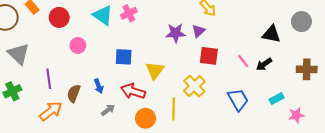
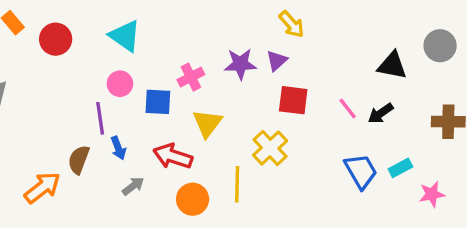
pink cross: (129, 13) -> (191, 77), moved
pink circle: (78, 46) -> (120, 84), moved
purple line: (49, 79) -> (100, 118), moved
blue trapezoid: (238, 100) -> (361, 171), moved

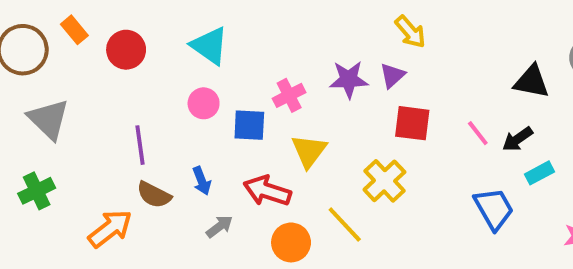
purple line: (100, 118) -> (140, 145), moved
brown semicircle: (79, 160) -> (154, 195), turned -84
cyan rectangle: (400, 168) -> (539, 173), moved
yellow line: (237, 184) -> (345, 225), turned -44

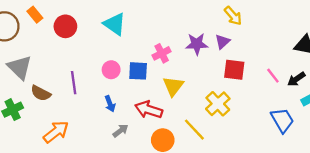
pink circle: (204, 103) -> (111, 70), moved
brown semicircle: (154, 195) -> (41, 93), moved

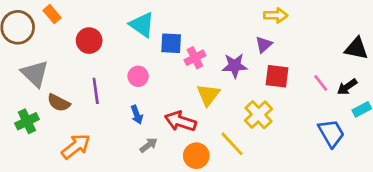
yellow arrow: (233, 16) -> (276, 15), turned -48
red circle: (65, 26) -> (89, 41), moved
purple star: (197, 44) -> (235, 66), moved
blue square: (138, 71) -> (171, 43), moved

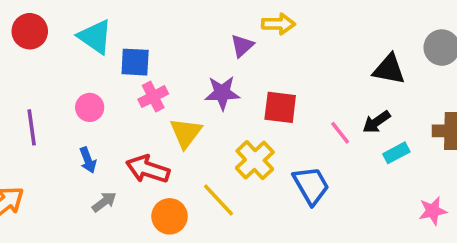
red circle: (89, 41) -> (30, 31), moved
purple triangle: (264, 45) -> (242, 46), moved
pink cross: (195, 58) -> (153, 97), moved
pink line: (321, 83) -> (340, 133), moved
blue trapezoid: (331, 133) -> (311, 185), moved

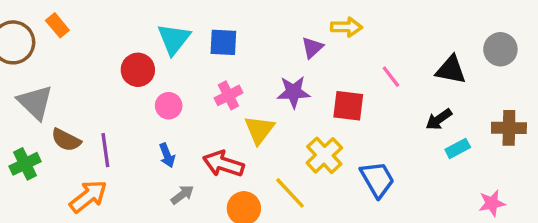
red circle: (30, 31) -> (138, 70), moved
cyan triangle: (95, 37) -> (174, 39), turned 33
blue square: (135, 62) -> (223, 42), moved
purple line: (32, 127) -> (105, 150), moved
pink line: (340, 133) -> (391, 77), moved

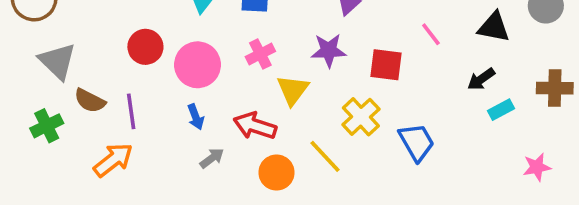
red circle: (138, 70) -> (145, 47), moved
pink circle: (169, 106) -> (197, 65), size x1.6

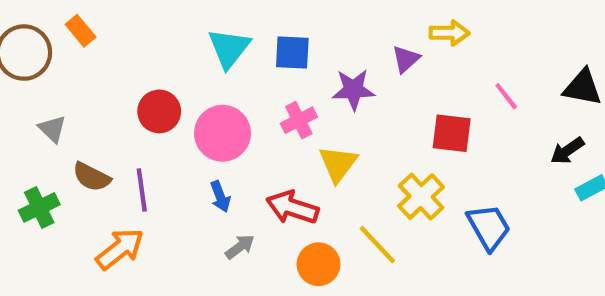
purple star: (329, 50) -> (353, 90), moved
gray triangle: (57, 61) -> (52, 129), size x0.6

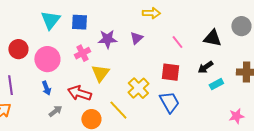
purple triangle: (406, 59) -> (136, 38), moved
red square: (452, 133) -> (170, 72), moved

